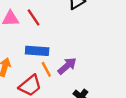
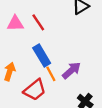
blue rectangle: (37, 51) -> (42, 56), turned 55

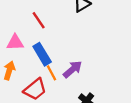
pink triangle: (15, 23) -> (15, 42), moved

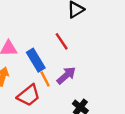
red line: (39, 20) -> (62, 41), moved

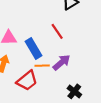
orange line: (45, 79) -> (42, 66), turned -64

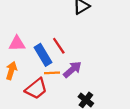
red line: (57, 31) -> (59, 46), moved

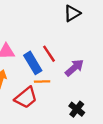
purple arrow: (72, 69) -> (74, 68), moved

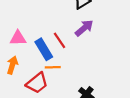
purple arrow: (74, 68) -> (84, 28), moved

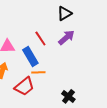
red line: (59, 40) -> (40, 38), moved

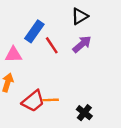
blue rectangle: (30, 56) -> (34, 31), moved, turned 66
orange line: (38, 72) -> (51, 100), moved

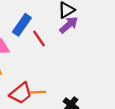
purple arrow: (82, 44) -> (69, 25), moved

